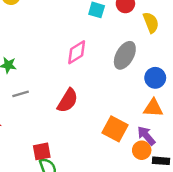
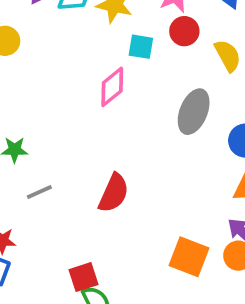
pink diamond: (77, 52) -> (112, 87), moved
orange square: (115, 129) -> (189, 257), moved

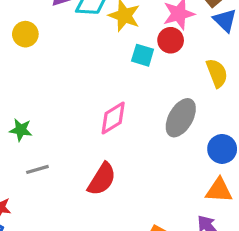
red circle: (184, 31) -> (171, 40), moved
pink diamond: (112, 87) -> (113, 118), moved

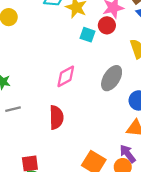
red semicircle: (102, 179) -> (56, 117), turned -35

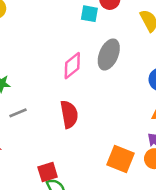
gray ellipse: (112, 78) -> (109, 54), moved

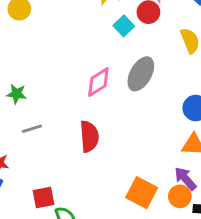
cyan square: (89, 14) -> (124, 26), turned 30
red square: (48, 172) -> (43, 197), moved

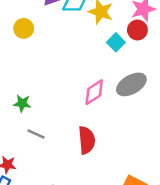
gray ellipse: (141, 74) -> (131, 84), turned 32
gray line: (32, 129) -> (36, 134), turned 42

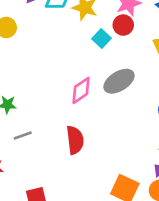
gray line: (36, 134) -> (23, 136), turned -42

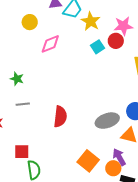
gray ellipse: (119, 81) -> (107, 121), moved
pink diamond: (81, 90) -> (50, 44), moved

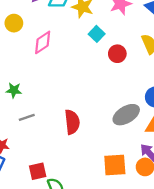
red circle: (116, 41) -> (117, 54), moved
orange square: (88, 161) -> (115, 165), turned -30

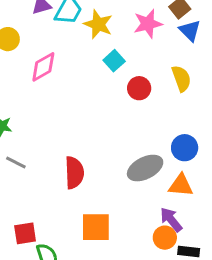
gray line: (27, 117) -> (16, 163), turned 42
orange square: (115, 165) -> (96, 227), moved

